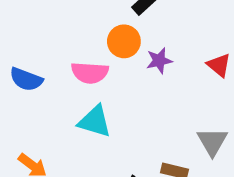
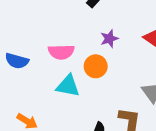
orange circle: (124, 41) -> (96, 66), moved

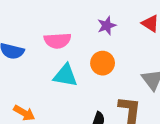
orange circle: (96, 66) -> (103, 63), moved

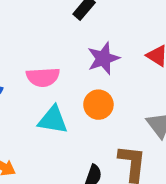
purple star: (107, 26) -> (103, 58), size x1.4

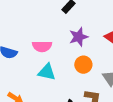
orange circle: (98, 105) -> (83, 65), moved

